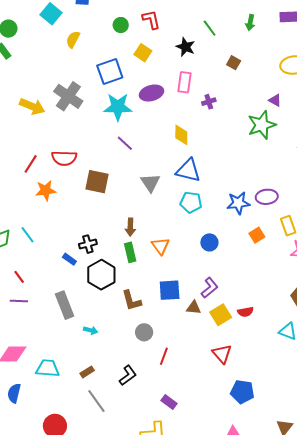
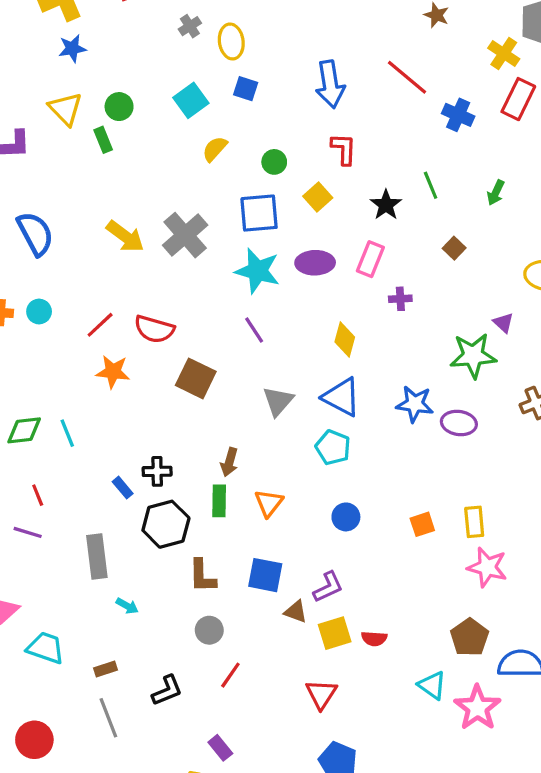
green circle: (121, 25) -> (274, 162), moved
purple ellipse: (267, 197) -> (459, 423), moved
blue star: (238, 203) -> (415, 404), moved

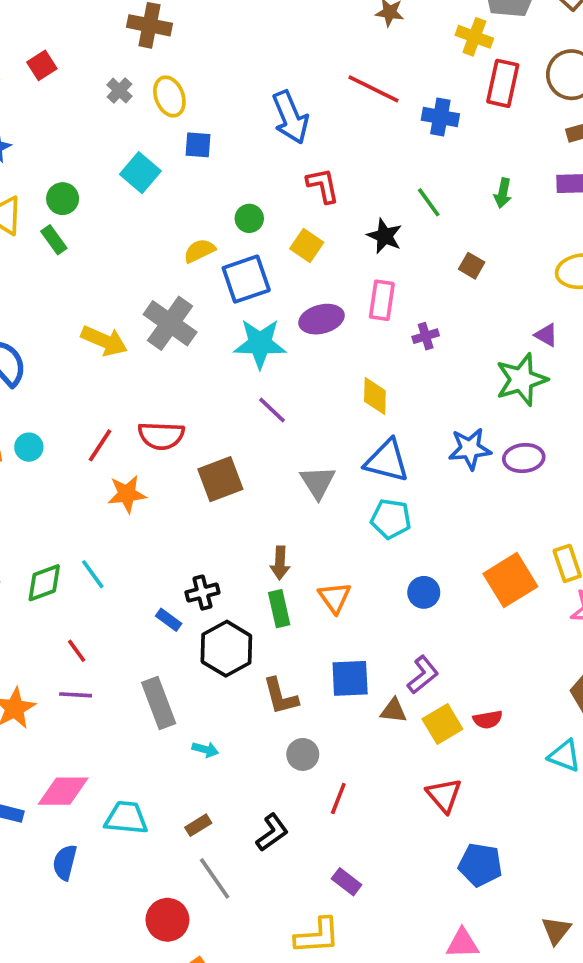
yellow semicircle: (215, 149) -> (199, 251), moved, turned 36
brown square: (196, 378) -> (220, 479), turned -33
orange square: (422, 524) -> (510, 580), size x1.8
red circle: (34, 740) -> (167, 920), moved

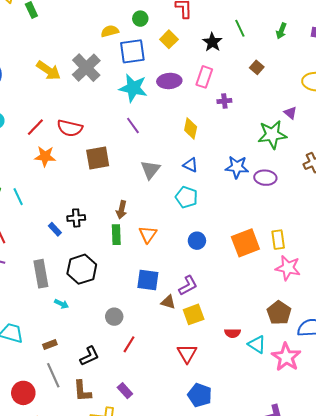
blue triangle: (387, 461) -> (190, 165), size x0.6
black hexagon: (226, 649) -> (82, 269), moved
brown L-shape: (281, 696) -> (82, 391), moved
red semicircle: (488, 720) -> (232, 333), moved

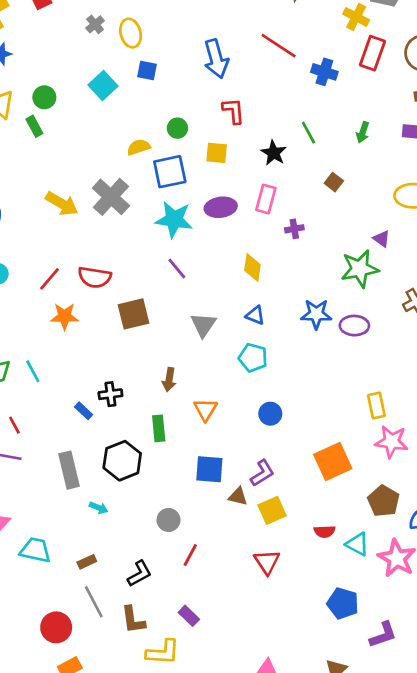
yellow square: (169, 39) -> (217, 153), turned -36
green rectangle: (116, 235) -> (159, 428), moved
orange square: (245, 243) -> (333, 461), moved
blue pentagon: (200, 395) -> (343, 603), moved

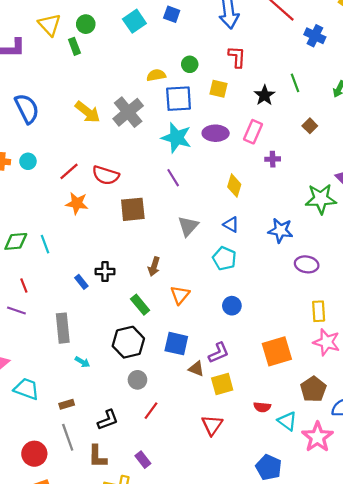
purple ellipse: (354, 326) -> (307, 264), moved
green rectangle: (159, 428) -> (140, 305), turned -42
black hexagon: (122, 461) -> (128, 342), moved

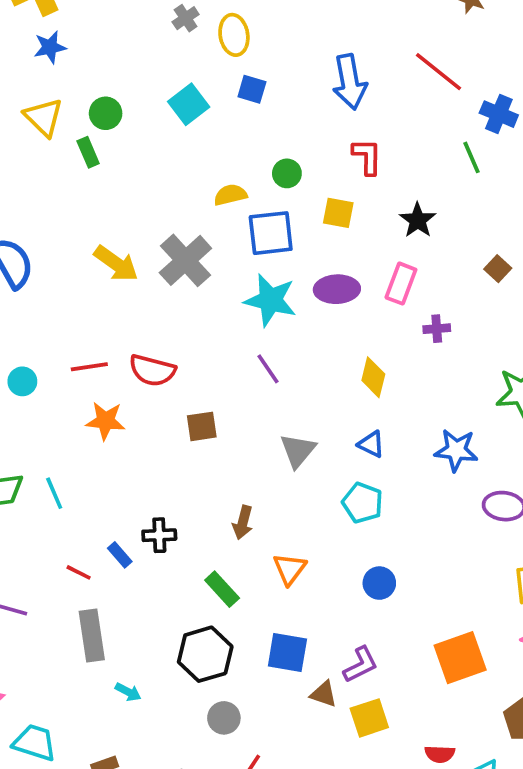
green line: (295, 83) -> (471, 157), moved
cyan circle: (28, 161) -> (22, 381), moved
red line: (69, 171) -> (89, 367), turned 36
brown square: (133, 209) -> (202, 426), size x0.7
red line: (24, 285) -> (79, 572), moved, turned -40

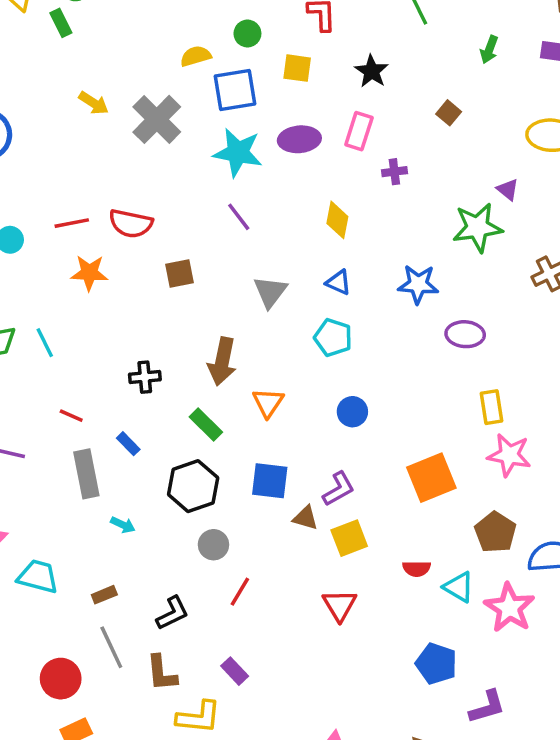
yellow arrow: (116, 264) -> (94, 103), moved, size x0.7
brown arrow: (243, 522) -> (222, 361), size x1.5
blue rectangle: (120, 555) -> (128, 444), moved

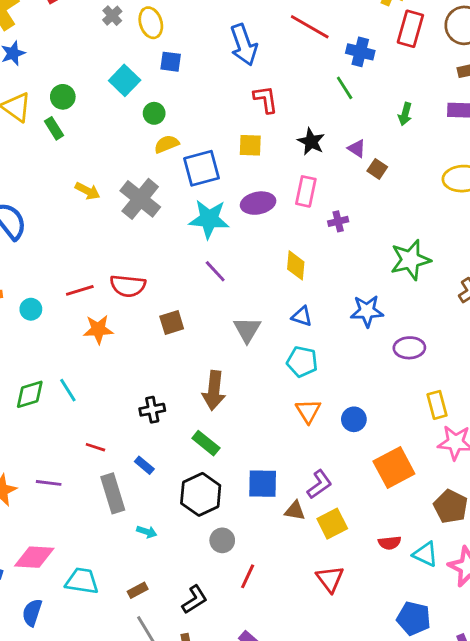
green circle: (247, 34) -> (154, 113), moved
purple triangle: (508, 190) -> (357, 148), moved
orange triangle: (268, 403) -> (308, 411), moved
blue circle: (352, 412) -> (354, 419), moved

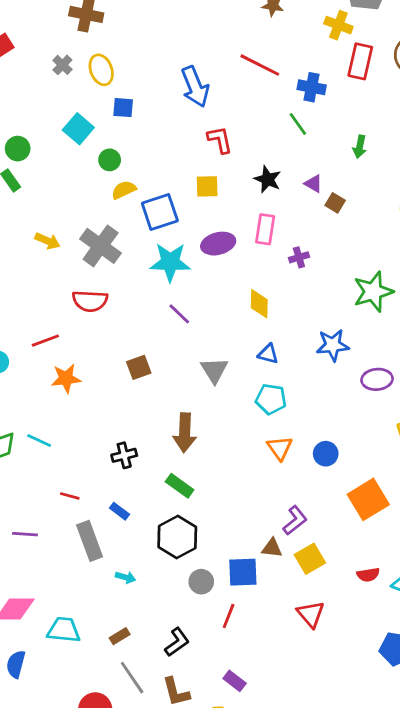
red semicircle: (128, 286) -> (90, 301), moved
cyan line: (68, 390) -> (39, 441), turned -30
blue square: (263, 484) -> (243, 572), moved

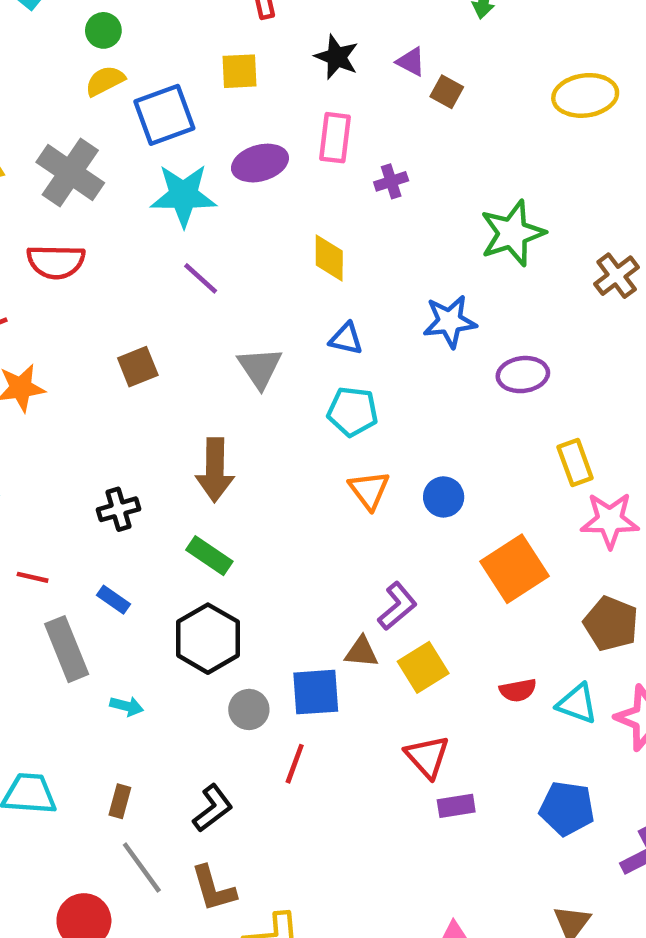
green circle: (110, 160) -> (103, 30), moved
brown rectangle: (120, 636) -> (120, 801), turned -42
purple rectangle: (235, 681) -> (456, 806), moved, turned -45

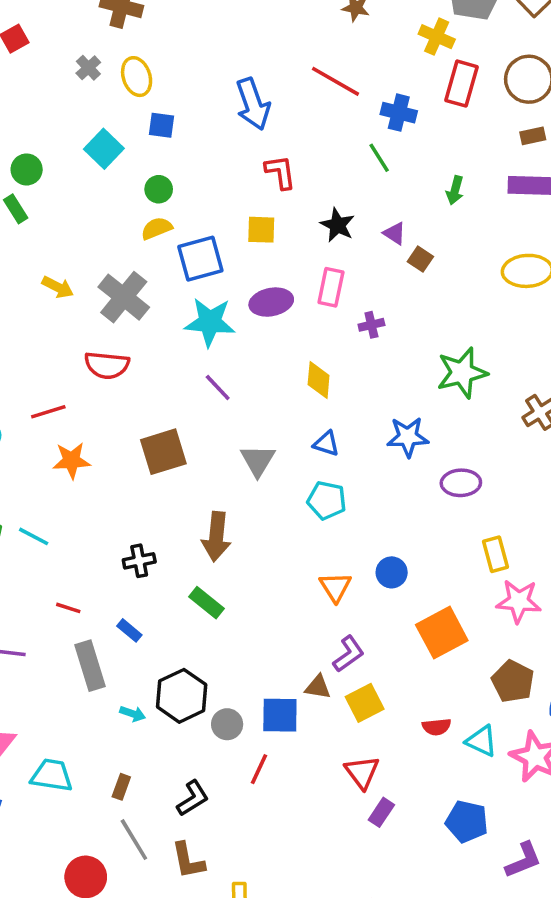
brown square: (138, 367) -> (163, 452), size x1.5
orange triangle: (369, 490) -> (335, 587), moved
black hexagon: (208, 639) -> (182, 696), moved
purple rectangle: (456, 806) -> (381, 812), turned -52

